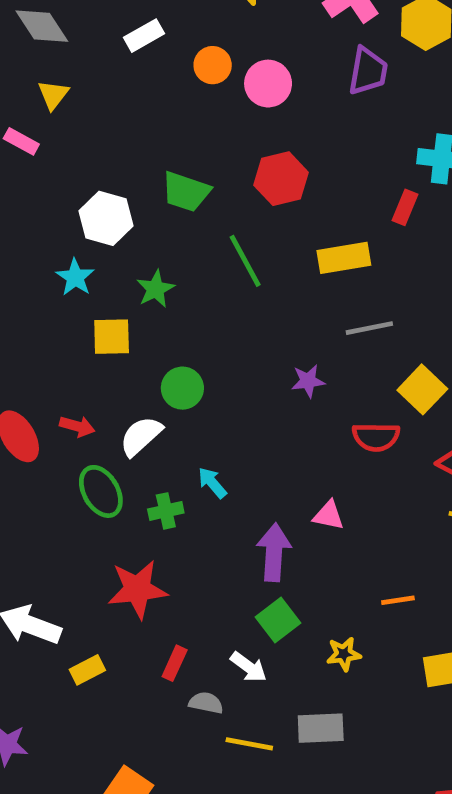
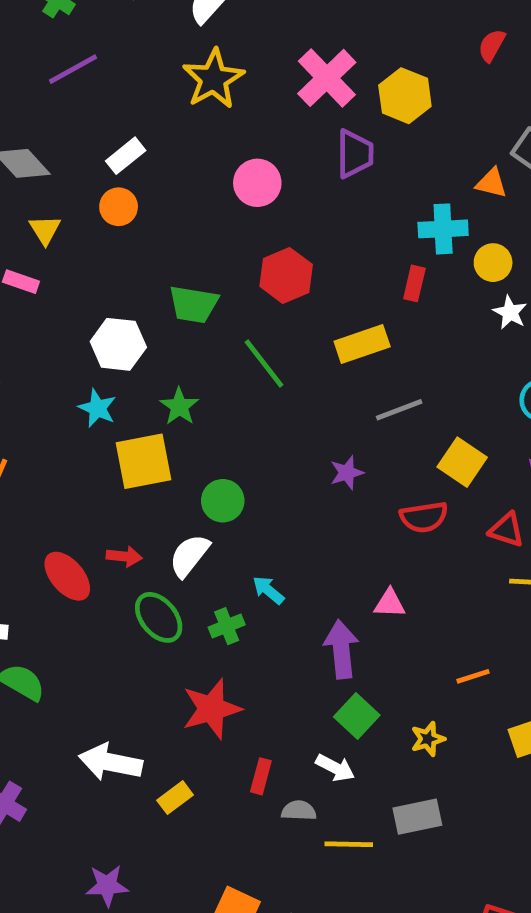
orange circle: (213, 65) -> (119, 207), moved
yellow square: (112, 337) -> (144, 461), size x1.4

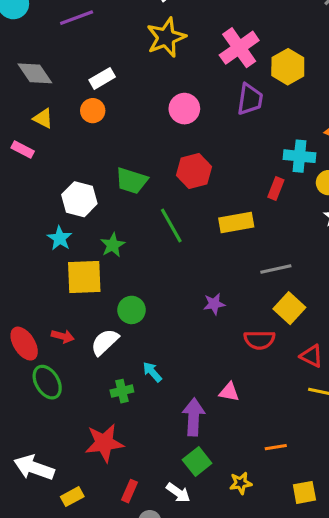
yellow triangle: (45, 230) -> (43, 118), turned -40
gray line: (399, 410) -> (276, 269), moved
green ellipse: (159, 617) -> (47, 382), moved

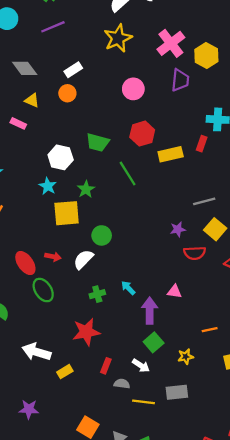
yellow rectangle: (236, 222) -> (171, 154), moved
purple star: (214, 304) -> (178, 229), moved
cyan arrow: (152, 372) -> (128, 288), moved

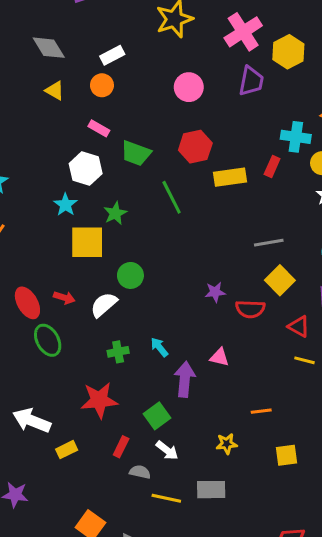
pink rectangle: (18, 123) -> (99, 128), moved
purple star: (178, 229) -> (215, 292), moved
green square: (154, 342) -> (157, 416), moved

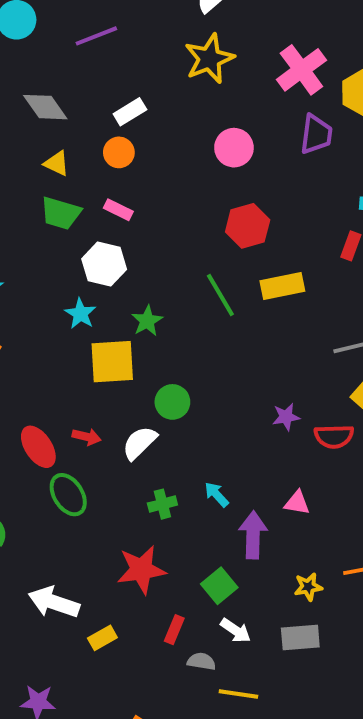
green trapezoid: (136, 153) -> (61, 213), moved
yellow rectangle: (230, 177) -> (282, 286), moved
yellow star: (227, 444) -> (308, 587), moved
gray rectangle: (211, 490) -> (300, 638), moved

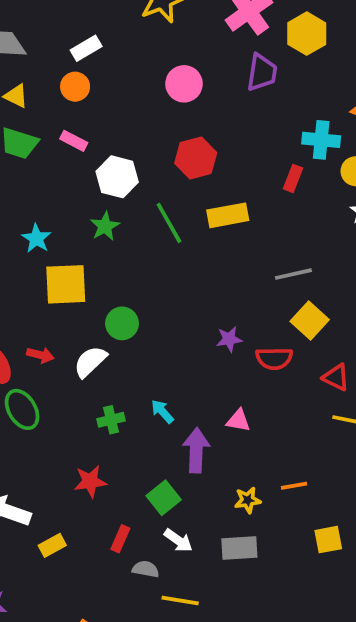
white hexagon: (104, 264) -> (117, 177), moved
green star: (147, 321) -> (105, 226), moved
red star: (141, 570) -> (90, 481), size x0.7

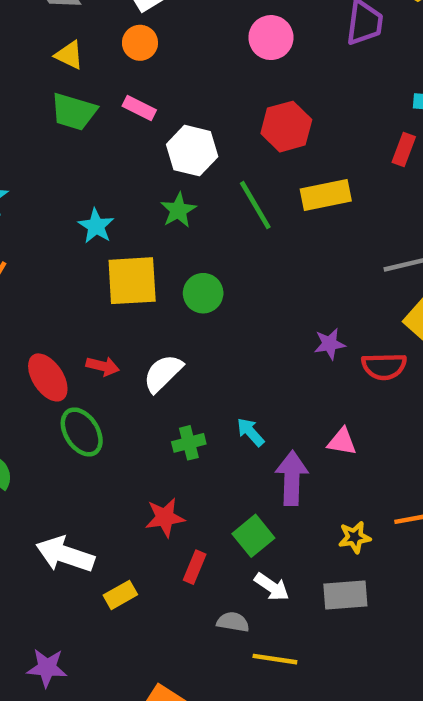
green circle: (122, 323) -> (203, 293), moved
red rectangle: (120, 539) -> (195, 567), moved

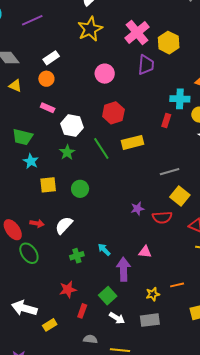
green trapezoid: (74, 112) -> (23, 137), moved
yellow square: (132, 281) -> (48, 185), size x0.7
gray semicircle: (233, 622) -> (90, 339), moved

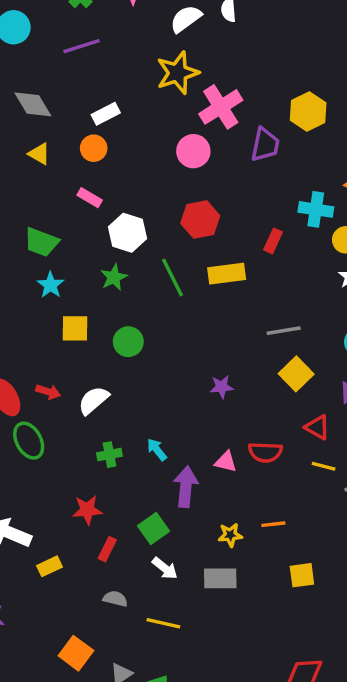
pink cross: (137, 33) -> (221, 107), moved
red rectangle: (166, 120) -> (273, 241), moved
red semicircle: (162, 217) -> (265, 452), moved

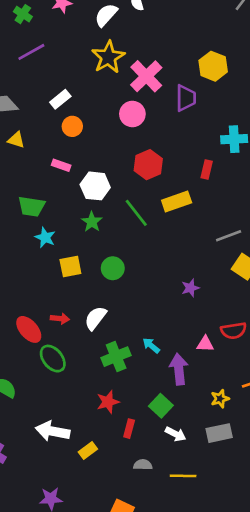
orange circle: (94, 148) -> (72, 126), moved
green cross: (109, 455) -> (116, 357), size x1.5

